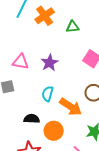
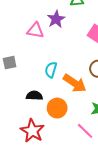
pink triangle: (21, 62) -> (35, 30), moved
purple star: (50, 63) -> (56, 19), moved

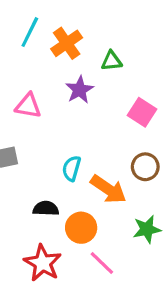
pink triangle: (35, 30) -> (28, 106), moved
pink line: (85, 131) -> (102, 263), moved

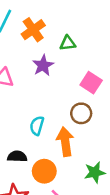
brown circle: (145, 167) -> (81, 113), moved
orange arrow: (108, 189) -> (65, 142), turned -132

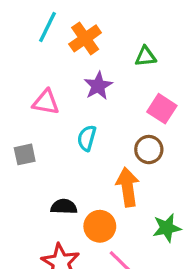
green triangle: (68, 43) -> (146, 56), moved
cyan semicircle: (37, 126) -> (87, 138), moved

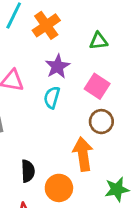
pink square: (162, 109) -> (97, 86), moved
cyan semicircle: (87, 138) -> (52, 97), moved
black semicircle: (64, 207) -> (28, 171), turned 85

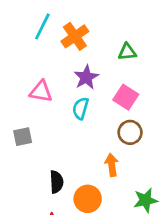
orange arrow: (83, 154) -> (112, 165), size x0.7

